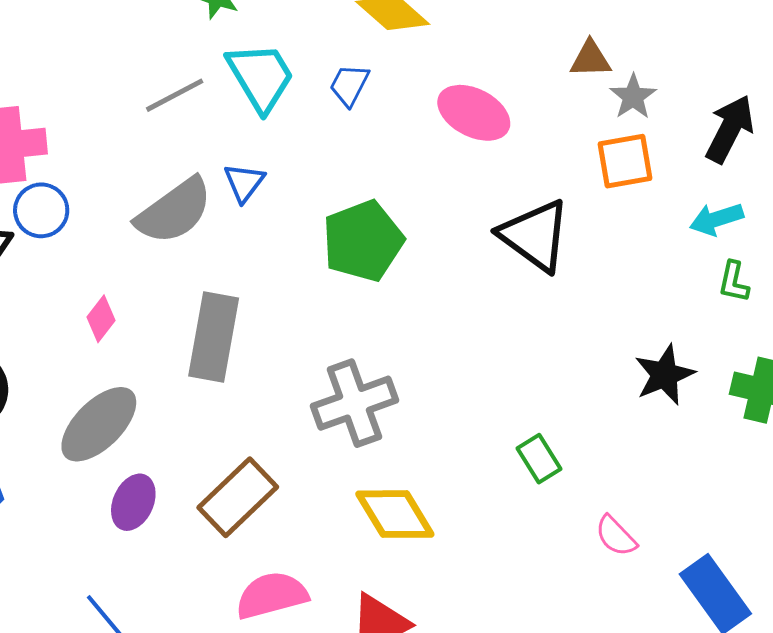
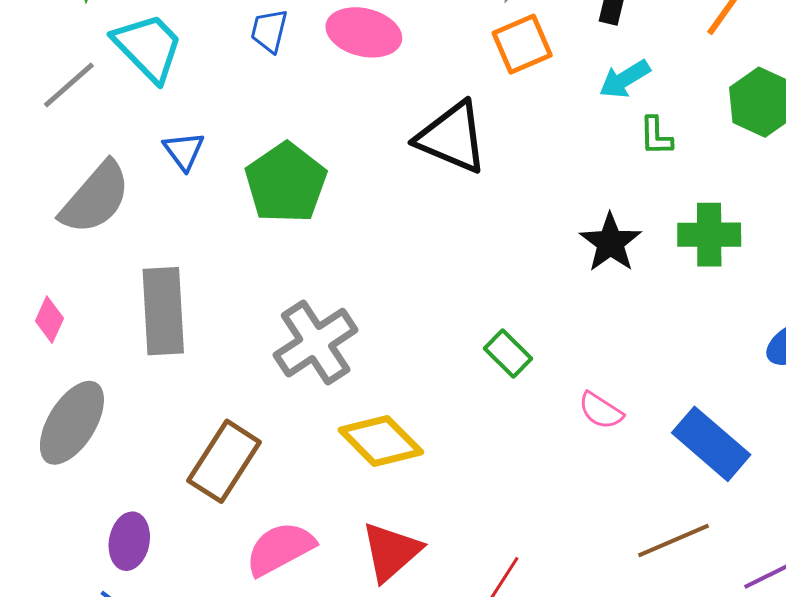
blue trapezoid: (349, 85) -> (269, 31), moved
blue triangle: (244, 183) -> (184, 151), moved
purple ellipse: (133, 502) -> (129, 541), moved

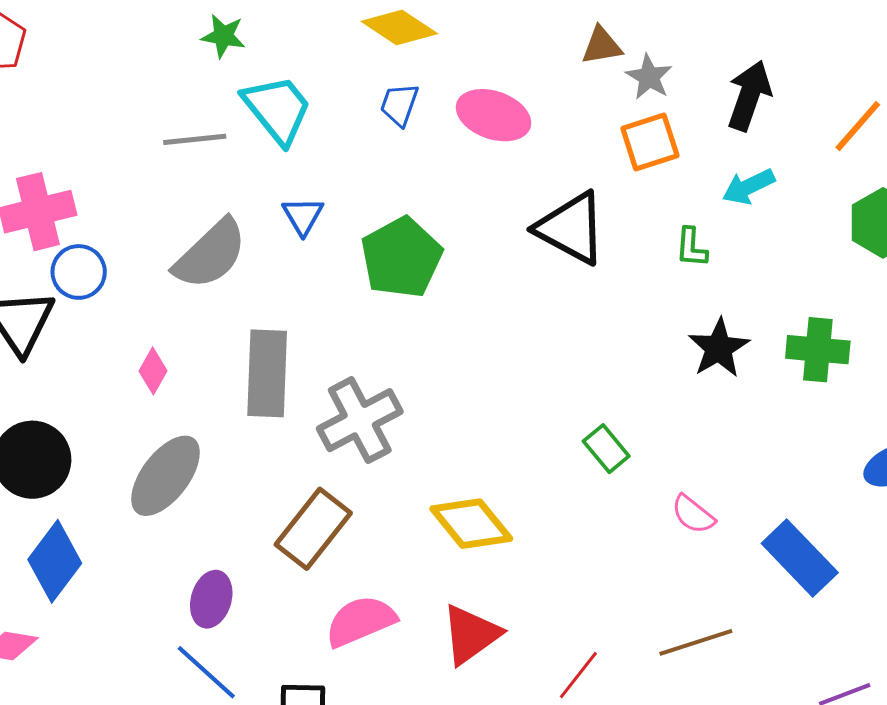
gray line: (69, 85) -> (195, 139), turned 30
green L-shape: (656, 136) -> (691, 247), moved
gray cross: (316, 343) -> (360, 420), moved
brown line: (673, 540) -> (696, 642), moved

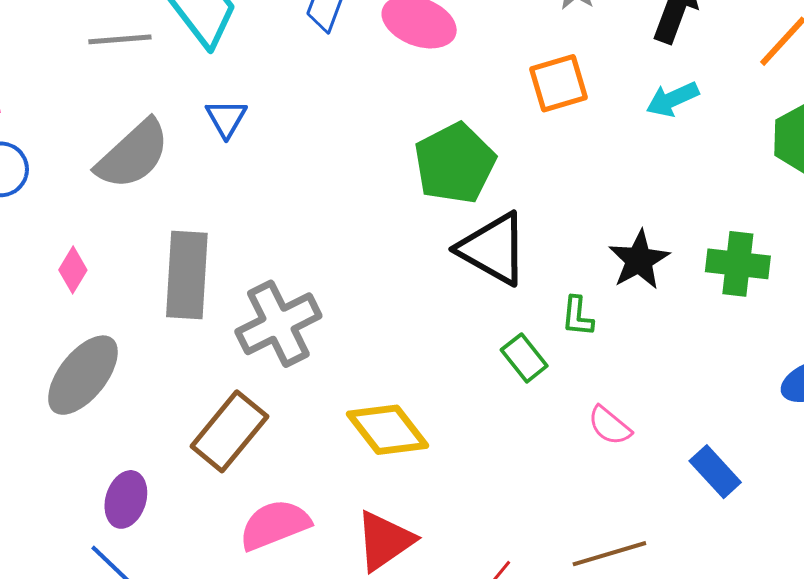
orange square: (650, 142) -> (559, 83), moved
black triangle: (571, 228) -> (493, 249), moved
green L-shape: (691, 247) -> (578, 316), moved
green pentagon: (401, 257) -> (455, 163), moved
blue rectangle: (800, 558) -> (715, 472), size x0.7

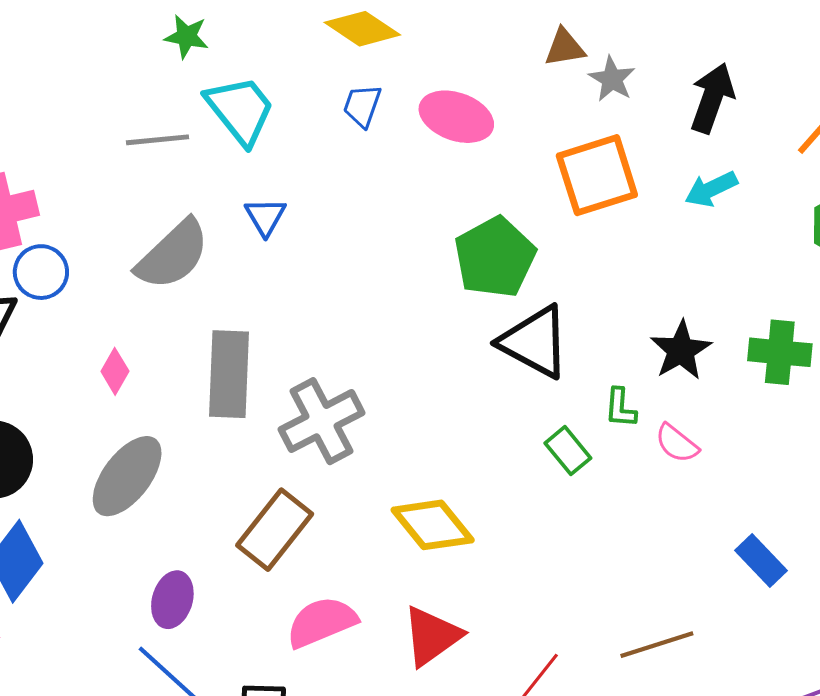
orange square: (559, 83) -> (597, 175), size x1.4
pink semicircle: (610, 426) -> (677, 443), moved

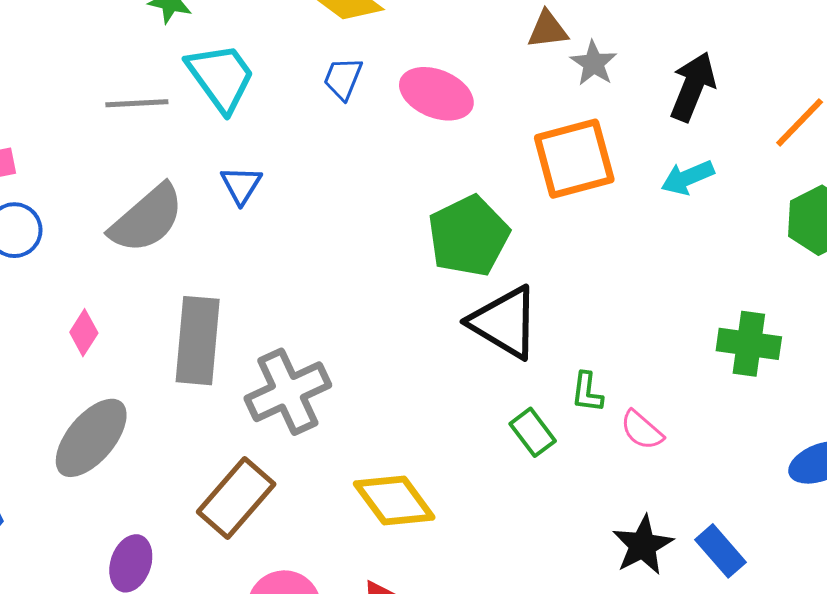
black star: (681, 350) -> (643, 545), moved

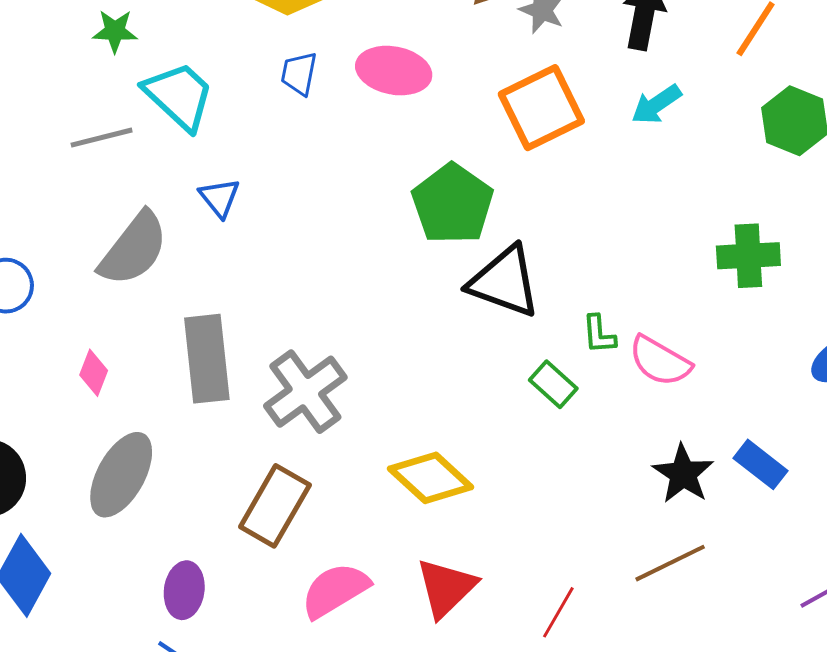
pink semicircle: (642, 430) -> (660, 361), size x1.4

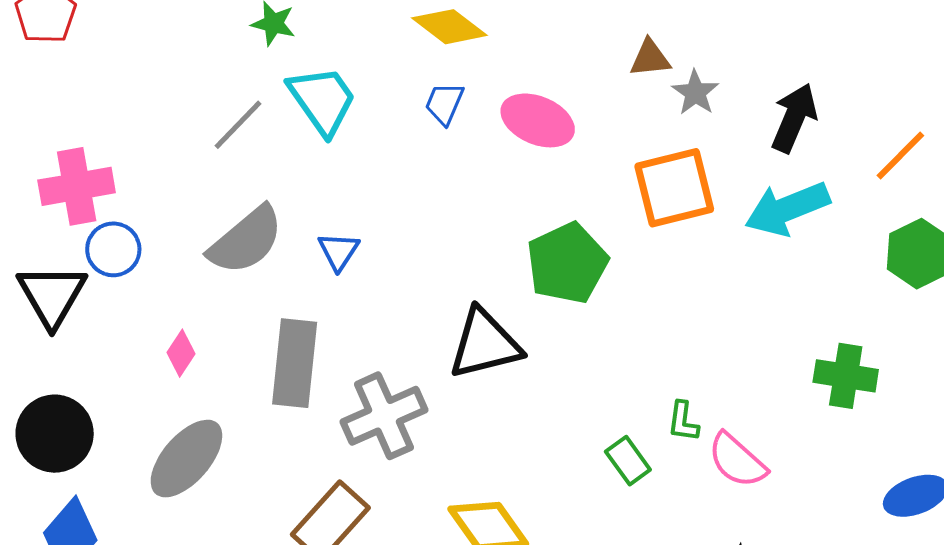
cyan arrow: (656, 104) -> (787, 209), size x1.6
gray line: (102, 138) -> (238, 125), turned -44
blue triangle: (220, 198) -> (339, 251), moved
black triangle: (504, 282) -> (485, 344), moved, turned -46

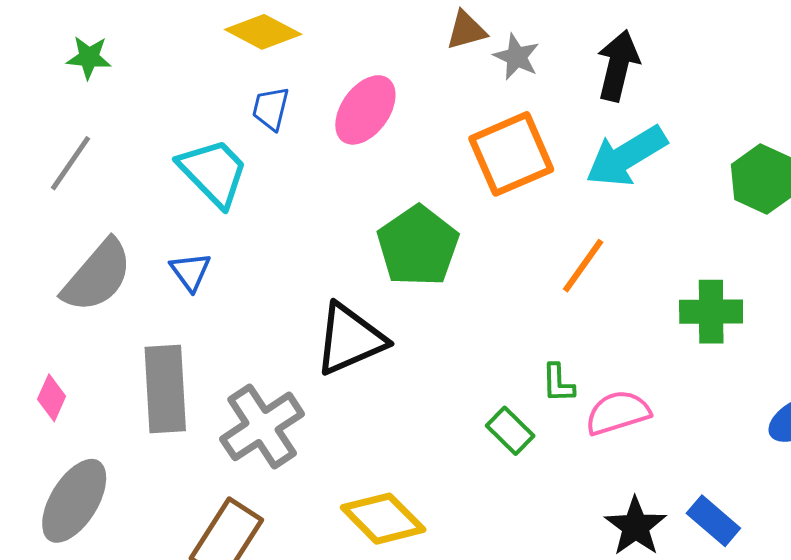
cyan trapezoid: (322, 100) -> (213, 172), moved
pink ellipse: (538, 120) -> (365, 110), turned -68
orange line: (900, 155) -> (583, 266), moved
pink semicircle: (737, 460) -> (618, 413), turned 130

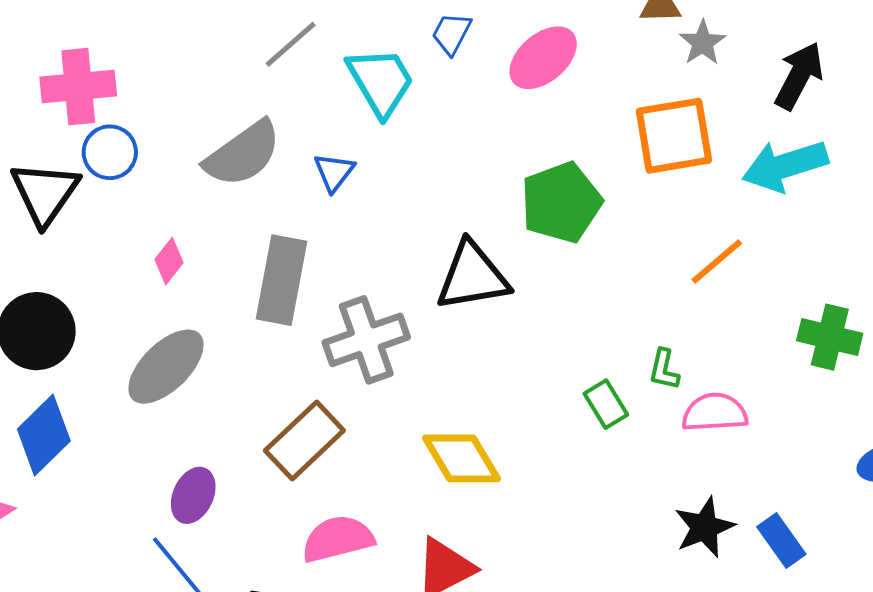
gray line: (71, 163) -> (291, 44), moved

